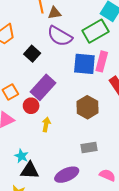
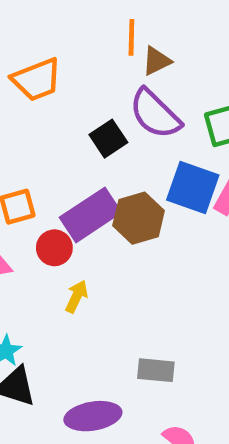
brown triangle: (54, 13) -> (156, 61), turned -32
black square: (32, 54) -> (108, 139), moved
brown hexagon: (87, 107) -> (139, 218), moved

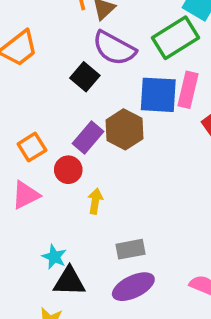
purple rectangle: (90, 215) -> (88, 137), size x0.7
gray rectangle: (156, 370) -> (131, 249), moved

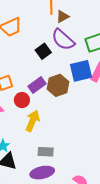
blue square: (158, 95) -> (81, 71), turned -30
yellow arrow: (95, 201) -> (33, 121), size x1.5

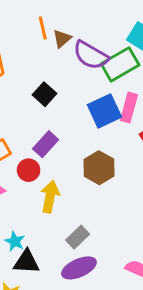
purple semicircle: (63, 40) -> (91, 55), moved
brown hexagon: (58, 85) -> (99, 168), moved
gray rectangle: (46, 152) -> (78, 237), turned -35

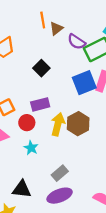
purple semicircle: (91, 55) -> (77, 42), size x0.7
purple rectangle: (46, 144) -> (40, 104), turned 30
yellow arrow: (50, 197) -> (58, 124), moved
cyan star: (15, 241) -> (31, 148), moved

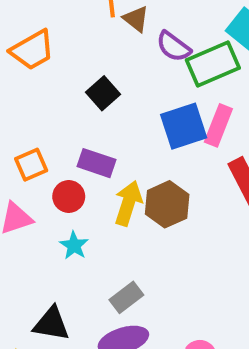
brown triangle: (56, 28) -> (136, 19), turned -48
purple rectangle: (40, 104) -> (97, 163), turned 30

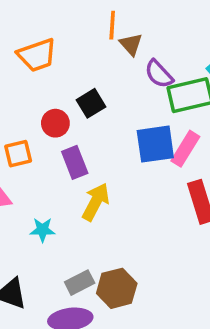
purple rectangle: (97, 163) -> (75, 162), turned 40
red circle: (69, 196) -> (55, 123), moved
brown hexagon: (167, 204) -> (117, 288), moved
cyan star: (74, 245) -> (43, 230), turned 30

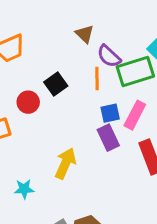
orange line: (112, 25) -> (97, 79), moved
blue square: (155, 144) -> (110, 113), size x0.6
purple rectangle: (75, 162) -> (108, 138), moved

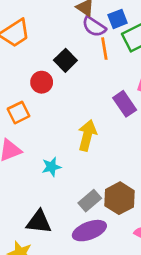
purple semicircle: (109, 56) -> (94, 27), moved
blue square: (110, 113) -> (118, 19), moved

